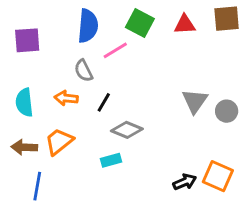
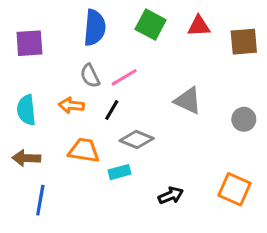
brown square: (227, 19) -> (244, 42), moved
pink line: (115, 50) -> (124, 77), moved
gray triangle: (195, 101) -> (188, 101), moved, turned -40
orange trapezoid: (59, 141) -> (84, 150), moved, turned 48
black arrow: (185, 182) -> (171, 195), moved

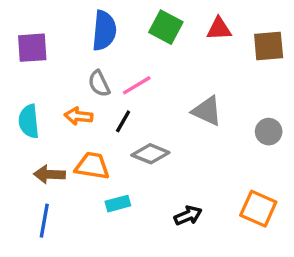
brown arrow: (26, 158) -> (49, 174), moved
cyan rectangle: (120, 172) -> (118, 204), moved

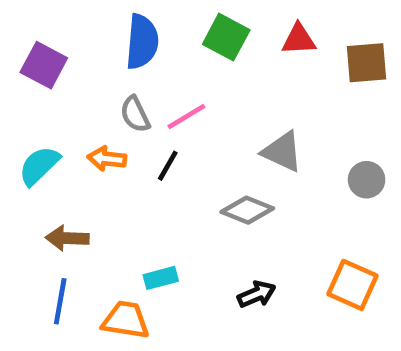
purple square: (32, 48) -> (44, 65), turned 32
cyan semicircle: (29, 121) -> (39, 166), turned 52
gray diamond: (150, 154) -> (247, 210), moved
orange trapezoid: (92, 166) -> (126, 320), moved

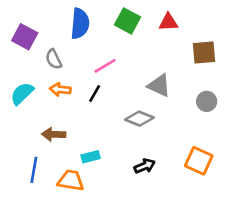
brown square: (367, 63) -> (204, 53), moved
gray semicircle: (135, 114) -> (54, 59), moved
brown arrow: (67, 238) -> (54, 134), moved

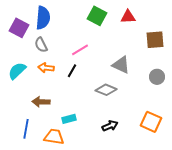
blue semicircle: (80, 24) -> (43, 18), moved

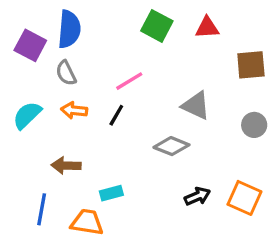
black arrow: (110, 126) -> (197, 196), moved

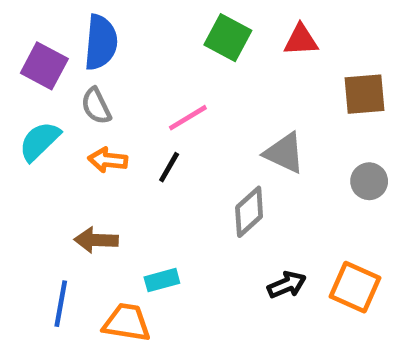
cyan semicircle: (27, 115) -> (40, 141), moved
gray diamond: (171, 146) -> (249, 212), turned -64

